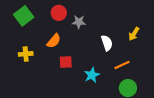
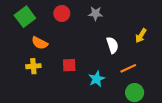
gray star: (79, 22) -> (96, 13), moved
orange semicircle: (54, 41) -> (40, 43), moved, turned 77
yellow cross: (26, 54) -> (33, 66), moved

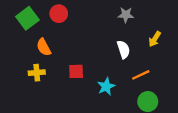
red circle: (62, 13) -> (59, 14), moved
gray star: (96, 13) -> (126, 15), moved
orange semicircle: (40, 43) -> (44, 47), turned 35

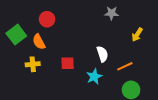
red circle: (59, 14) -> (47, 19), moved
green square: (27, 18) -> (16, 35), moved
white semicircle: (123, 49) -> (102, 54), moved

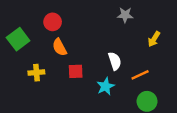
orange semicircle: (39, 42) -> (59, 47), moved

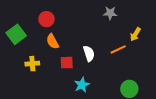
white semicircle: (115, 61) -> (89, 53), moved
orange line: (140, 75) -> (118, 49), moved
cyan star: (106, 86) -> (82, 85), moved

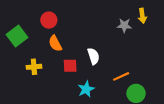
gray star: (110, 13) -> (124, 25), moved
yellow arrow: (135, 34) -> (142, 16), moved, turned -40
orange line: (118, 49) -> (121, 76), moved

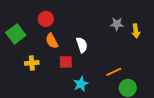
yellow arrow: (142, 16) -> (136, 31), moved
white semicircle: (93, 56) -> (82, 45), moved

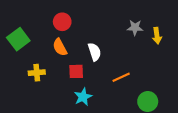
red circle: (46, 19) -> (62, 22), moved
orange line: (114, 72) -> (121, 77), moved
cyan star: (81, 84) -> (83, 97), moved

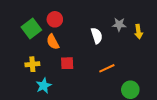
green square: (18, 39) -> (31, 29), moved
white semicircle: (95, 52) -> (97, 36), moved
cyan star: (83, 97) -> (44, 86), moved

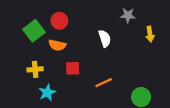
gray star: (119, 24) -> (128, 15), moved
orange semicircle: (53, 42) -> (57, 45), turned -49
orange line: (107, 68) -> (104, 83), moved

